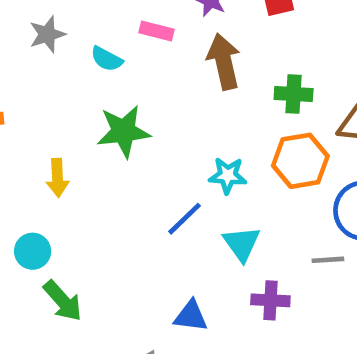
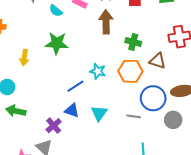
cyan triangle: (242, 244) -> (99, 113), moved
purple cross: (270, 300) -> (54, 126), moved, turned 35
green arrow: (63, 301) -> (16, 111), turned 132
blue triangle: (191, 316) -> (72, 110), moved

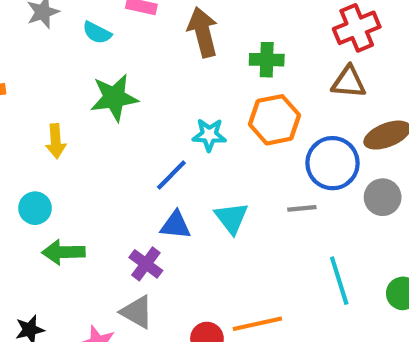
brown triangle: (158, 61) -> (349, 82), moved

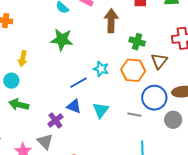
brown triangle: (349, 82) -> (159, 61), moved, turned 48
yellow arrow: (56, 141) -> (23, 59), moved

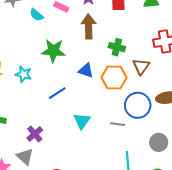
green star: (62, 40) -> (53, 51), moved
cyan star: (101, 69) -> (24, 74), moved
blue triangle: (74, 106) -> (86, 71), moved
gray circle: (173, 120) -> (159, 142), moved

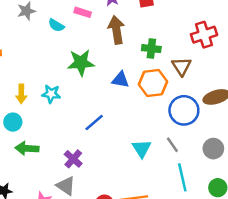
blue line: (57, 93) -> (94, 123), moved
cyan triangle: (82, 121) -> (142, 148), moved
gray line: (118, 124) -> (172, 145), moved, turned 56

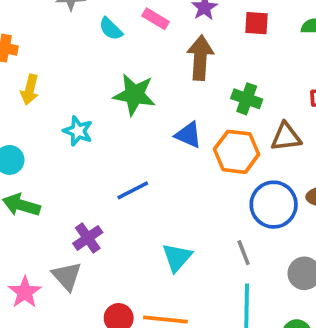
brown triangle: (182, 66) -> (286, 137), turned 42
yellow arrow: (21, 94) -> (30, 90), moved
cyan triangle: (142, 148) -> (177, 257), moved

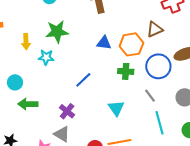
yellow arrow: (30, 90) -> (26, 42), moved
green star: (134, 95) -> (57, 32), moved
green cross: (247, 99) -> (126, 71), moved

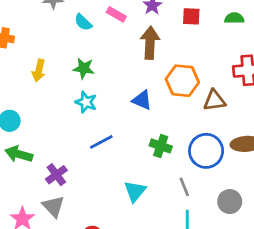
green star: (57, 32) -> (84, 68), size x0.7
orange hexagon: (131, 44) -> (182, 81), moved
cyan star: (46, 57) -> (86, 102), moved
purple cross: (67, 111) -> (56, 175), moved

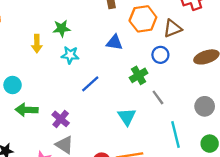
yellow arrow: (39, 71) -> (37, 44), moved
green cross: (161, 146) -> (139, 75), turned -36
blue circle: (206, 151) -> (160, 55), moved, size x0.6
gray line: (184, 187) -> (158, 97), moved

